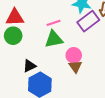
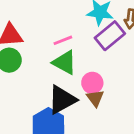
green triangle: (54, 39) -> (64, 62), turned 42
black triangle: (29, 66) -> (62, 100), moved, size x1.6

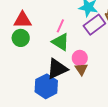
pink line: (63, 40) -> (60, 26), turned -48

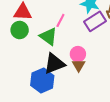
green triangle: (61, 42) -> (48, 36), moved

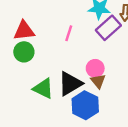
green triangle: (48, 36) -> (43, 89), moved
blue hexagon: (42, 80) -> (85, 105), moved

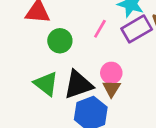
pink line: (69, 33) -> (100, 29), moved
green circle: (24, 52) -> (60, 41), moved

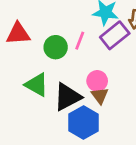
green circle: (60, 41) -> (56, 47), moved
green triangle: (46, 84) -> (37, 85), moved

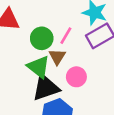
green triangle: (37, 85) -> (38, 67), moved
brown triangle: (100, 96) -> (57, 57), moved

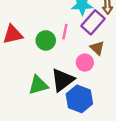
brown triangle: (57, 57) -> (97, 48), moved
green triangle: (38, 67) -> (38, 85), moved, turned -35

